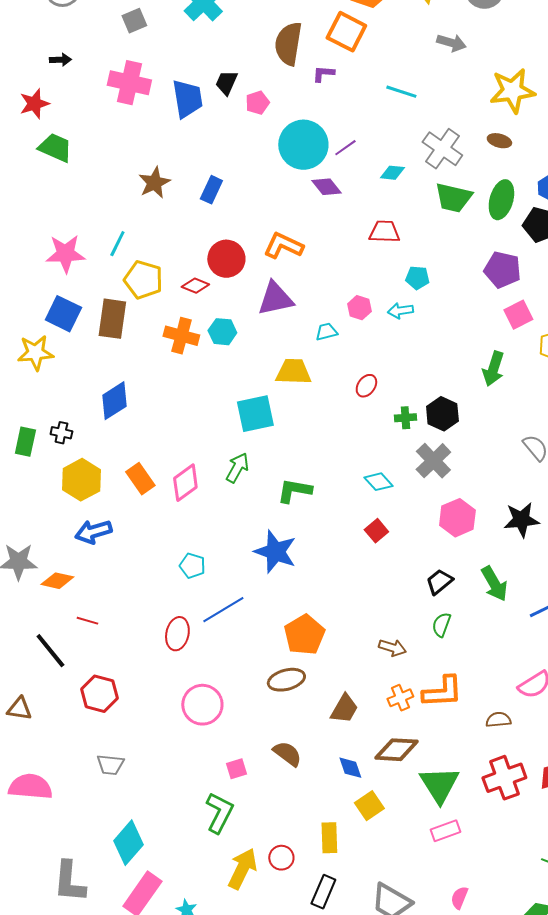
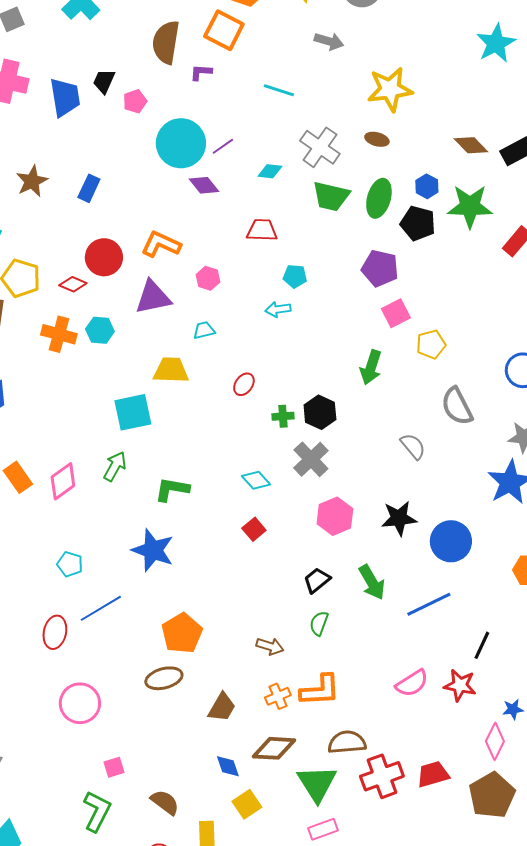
pink hexagon: (359, 308) -> (208, 278), moved
brown semicircle: (498, 720) -> (347, 742), moved, size x1.5
brown semicircle: (287, 754) -> (165, 802), moved

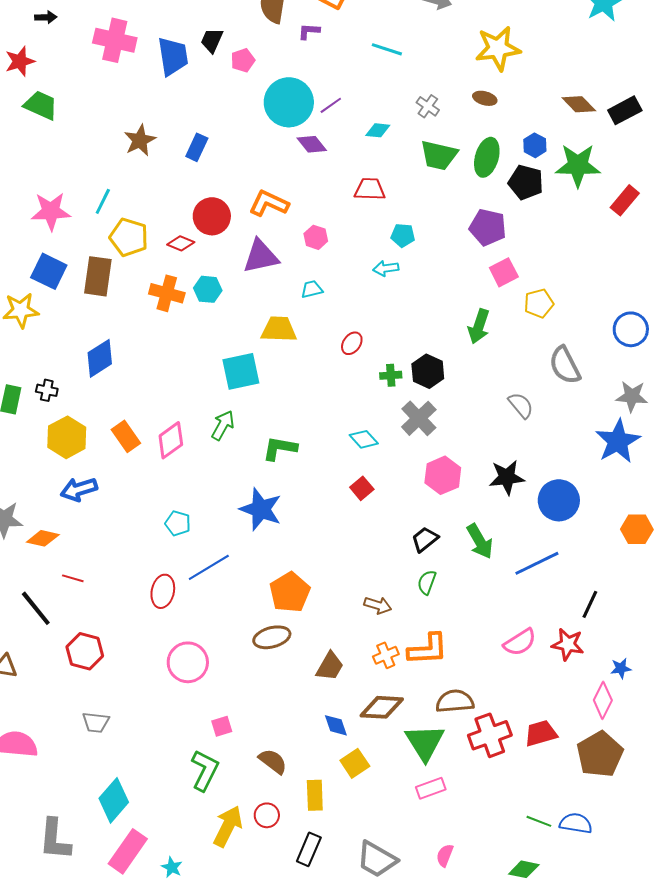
gray cross: (320, 147) -> (428, 106), size x0.6

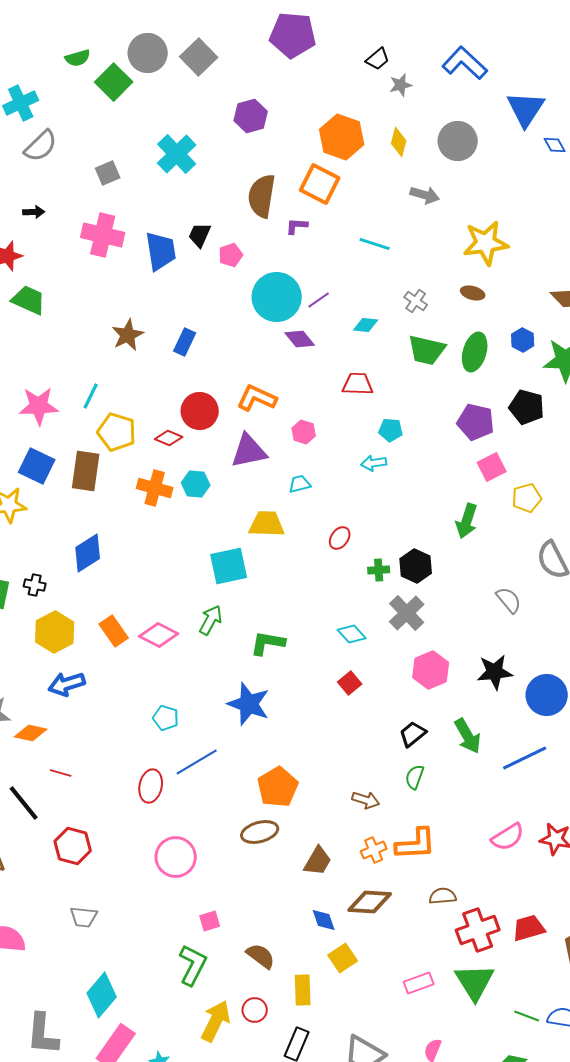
black pentagon: (526, 182) -> (527, 407), moved
pink diamond: (171, 440) -> (159, 635), turned 63
brown semicircle: (455, 701) -> (443, 896), size x0.7
green triangle: (425, 742) -> (475, 982), moved

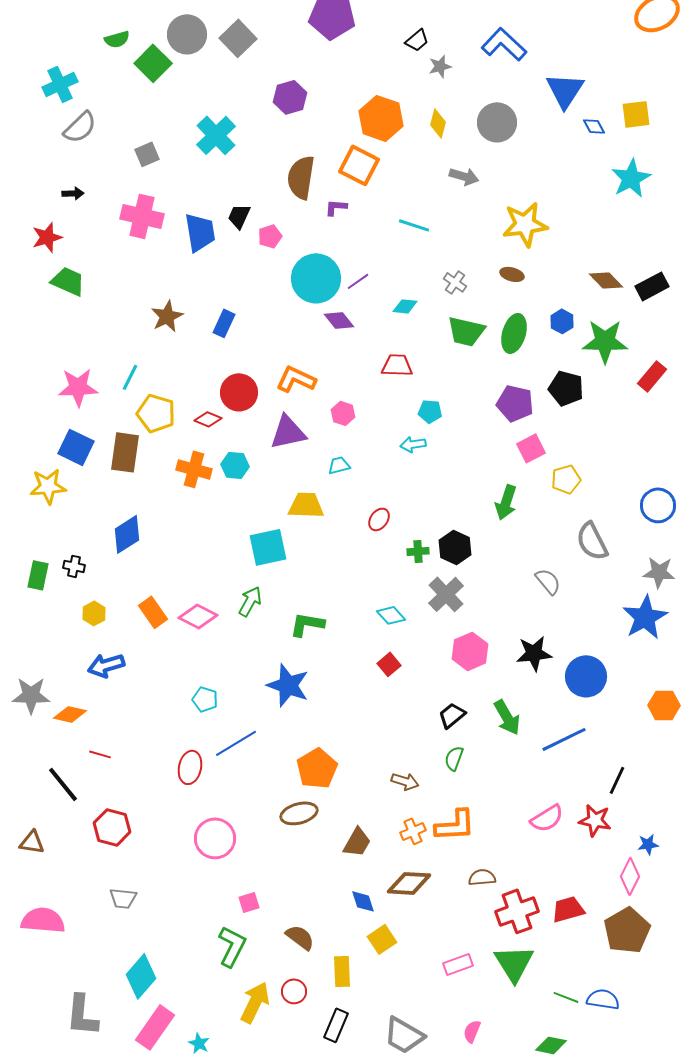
yellow hexagon: (55, 632) -> (94, 613), size x0.6

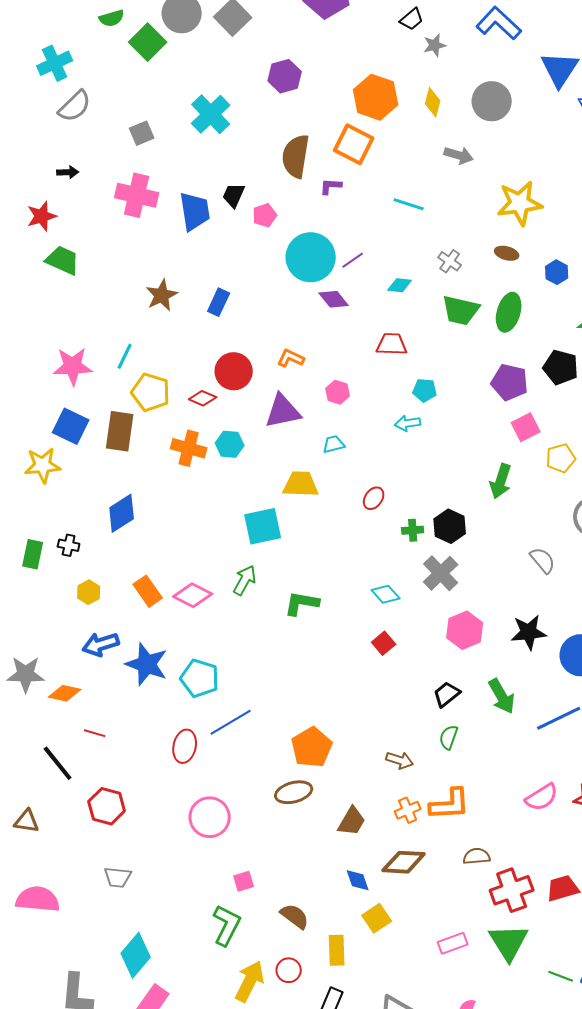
blue hexagon: (562, 321) -> (557, 272), moved
orange L-shape: (296, 379) -> (291, 358), size x0.7
blue star: (288, 685) -> (147, 664), moved
cyan pentagon: (205, 699) -> (200, 678), size x1.5

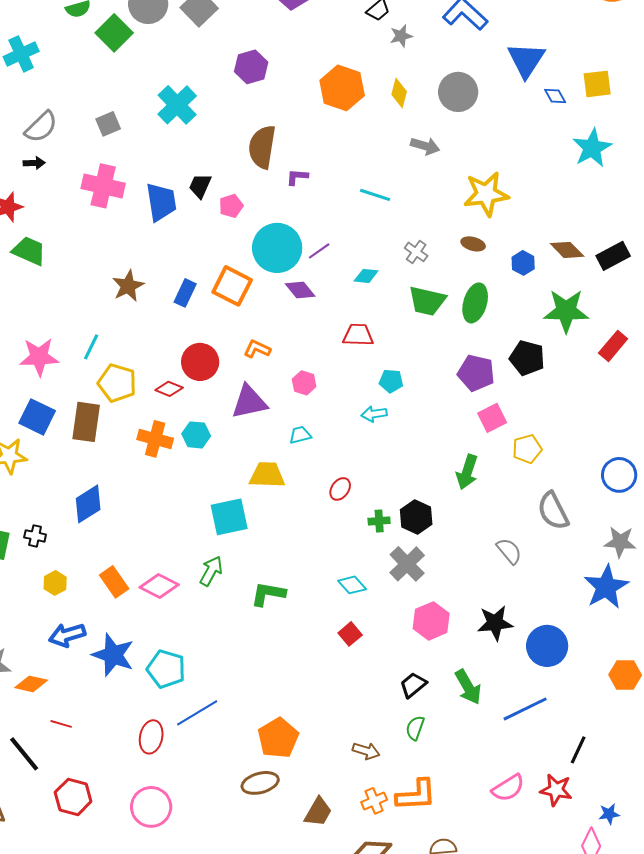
gray semicircle: (75, 106) -> (41, 127), moved
orange square: (354, 144) -> (232, 286), moved
pink circle: (210, 817) -> (151, 807), moved

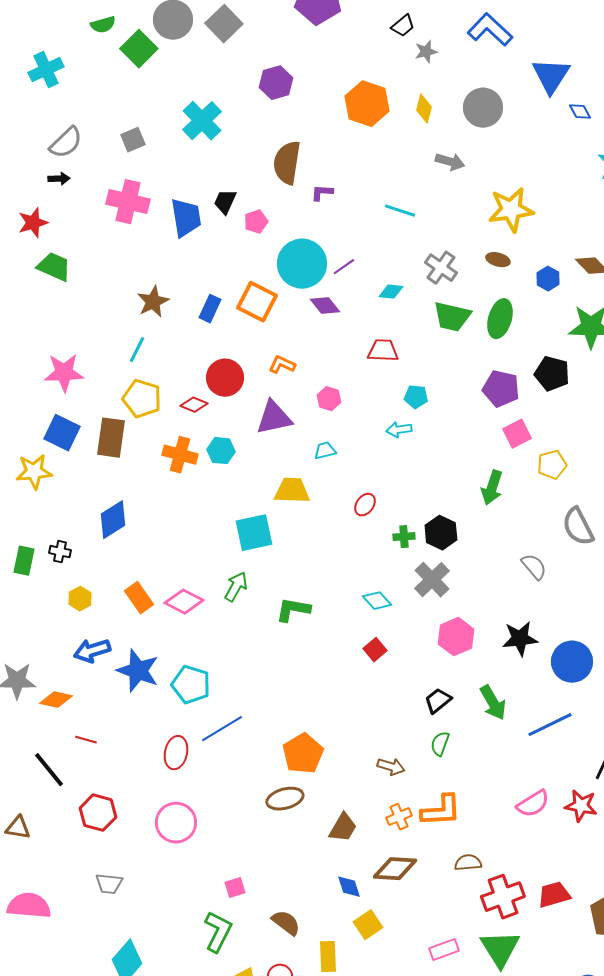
gray cross: (416, 252) -> (441, 268), size x1.4
cyan line: (91, 347) -> (137, 350), moved

